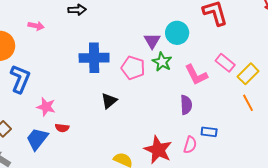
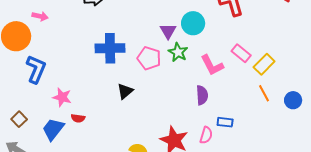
pink arrow: (36, 26) -> (40, 16), moved

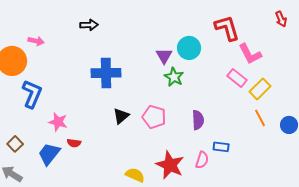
pink pentagon: (149, 58) -> (154, 117), moved
pink L-shape: (212, 65) -> (250, 54), moved

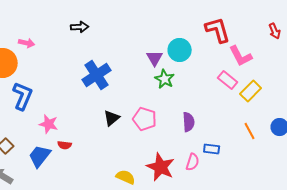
red arrow: (281, 19) -> (275, 31), moved
blue cross: (106, 73) -> (97, 75), turned -32
orange line: (260, 118) -> (250, 131), moved

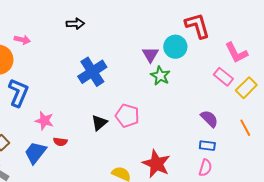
red L-shape: (218, 30) -> (197, 26), moved
black triangle: (112, 118) -> (99, 123), moved
pink pentagon: (145, 119) -> (127, 116), moved
purple semicircle: (189, 122) -> (209, 119), moved, turned -42
pink semicircle: (193, 162) -> (205, 168), moved

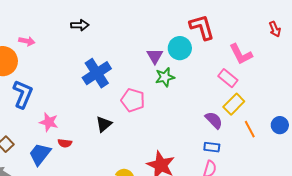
green star: (160, 76) -> (165, 77), turned 30
yellow rectangle: (246, 88) -> (234, 104), moved
pink pentagon: (127, 116) -> (133, 100), moved

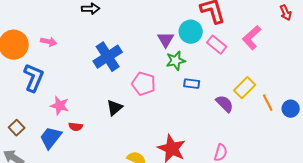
pink arrow: (27, 41) -> (49, 42), moved
pink L-shape: (241, 54) -> (252, 38), turned 75
pink rectangle: (228, 78) -> (217, 45), moved
orange line: (250, 129) -> (268, 103), moved
blue rectangle: (212, 147) -> (192, 84), moved

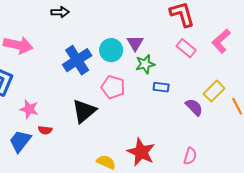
cyan circle: (191, 32) -> (111, 50), moved
pink arrow: (49, 42) -> (18, 45), size x1.8
black triangle: (115, 108) -> (84, 111), size x1.5

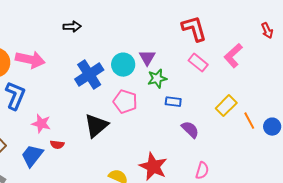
purple semicircle: (194, 107) -> (190, 130), moved

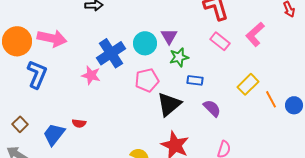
pink pentagon: (125, 102) -> (147, 80), turned -30
pink star: (41, 124) -> (91, 75), moved
black triangle: (96, 126) -> (169, 104), moved

